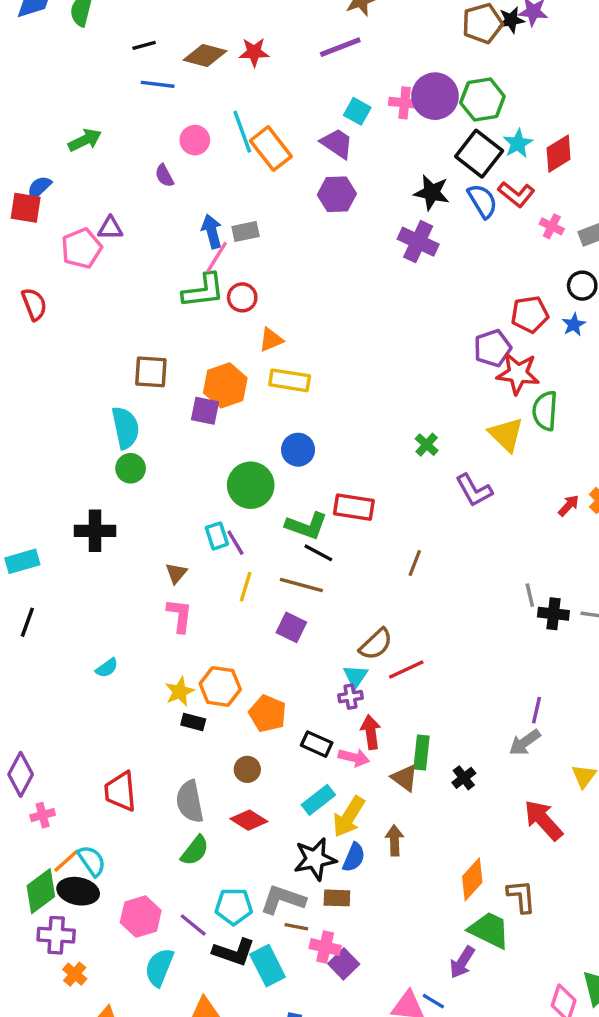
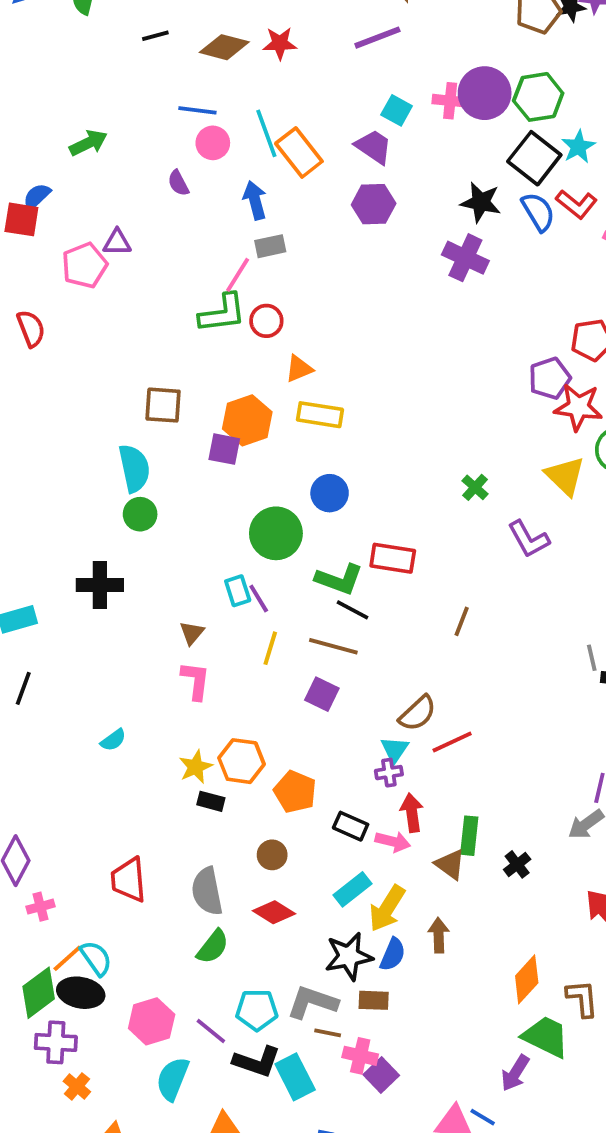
blue line: (158, 84) -> (197, 110), moved
blue arrow: (212, 231) -> (255, 200), moved

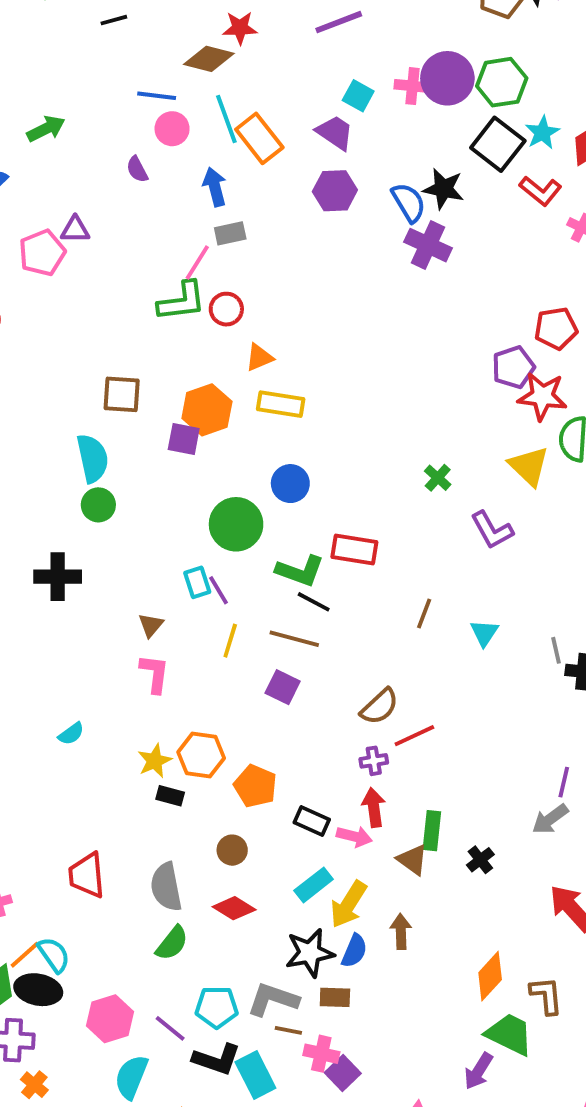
brown diamond: (224, 47) -> (209, 59), moved
blue semicircle: (538, 212) -> (409, 202), moved
cyan triangle: (395, 750) -> (484, 633), moved
purple cross: (389, 773) -> (374, 761), moved

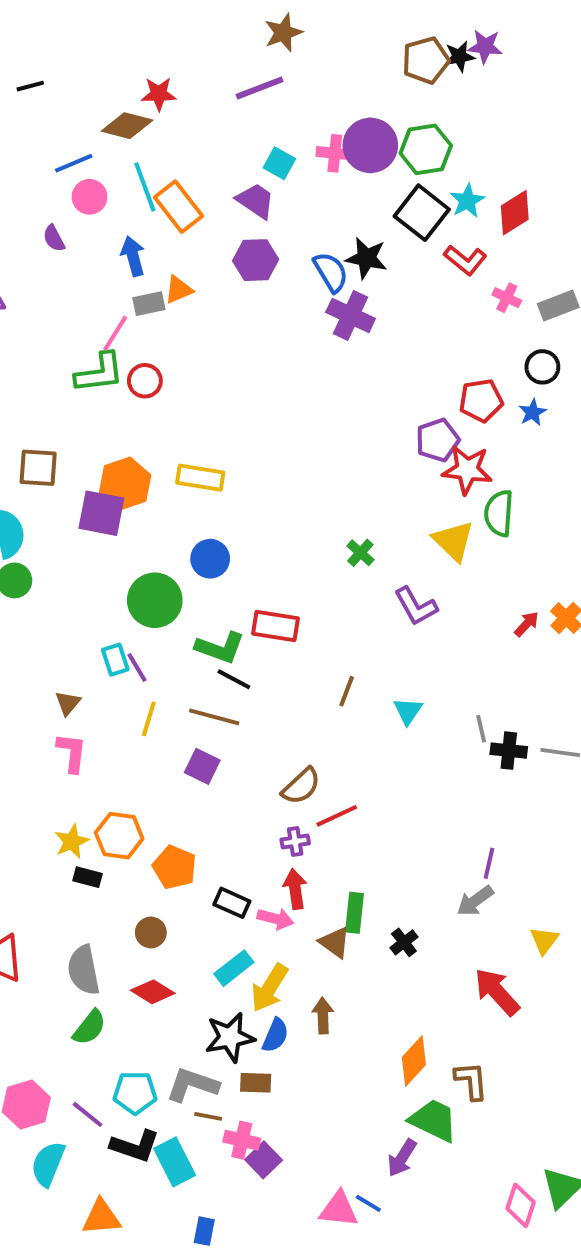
blue line: (157, 96) -> (74, 163), turned -30
orange triangle: (259, 358) -> (179, 290), moved
purple square: (184, 439) -> (101, 513), size x1.4

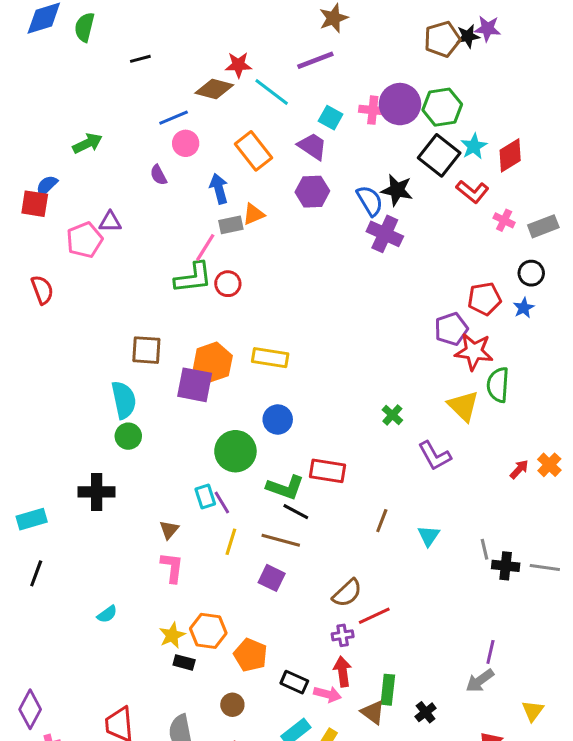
cyan line: (145, 187) -> (272, 92), moved, turned -33

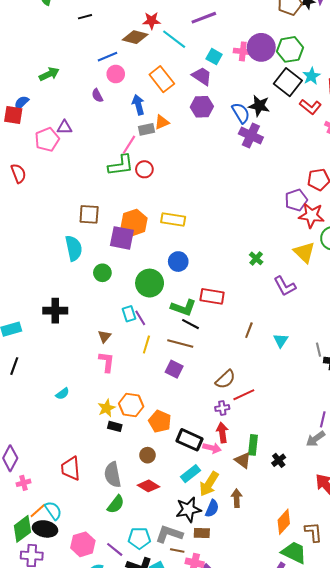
green circle: (128, 436) -> (102, 273), moved
black rectangle: (294, 682) -> (189, 440), size x1.4

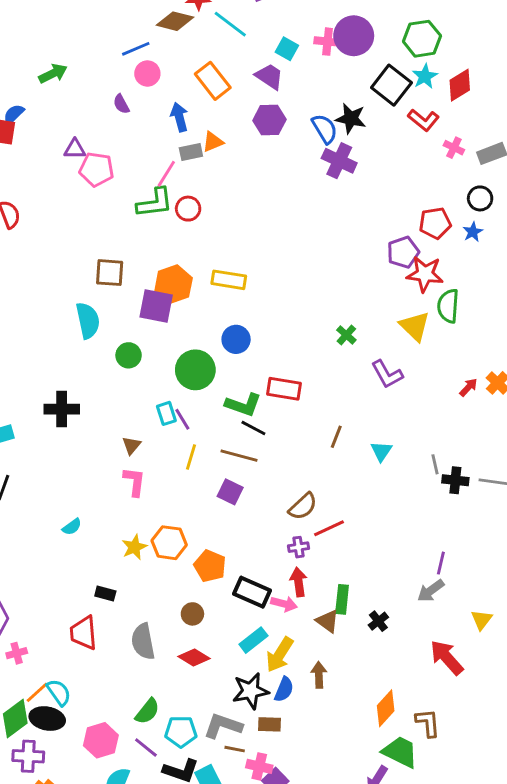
green hexagon: (290, 49) -> (422, 39), moved
pink pentagon: (47, 140) -> (97, 169), moved, turned 30
black rectangle: (115, 426) -> (105, 594), moved
green semicircle: (116, 504) -> (147, 711), moved

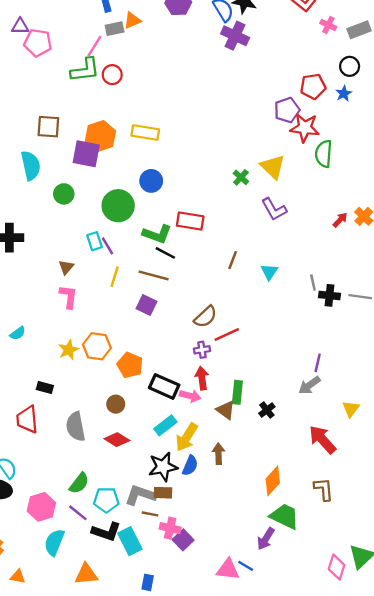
yellow triangle: (415, 326) -> (273, 167), moved
brown L-shape: (428, 723) -> (324, 489), moved
brown rectangle: (269, 724) -> (163, 493), moved

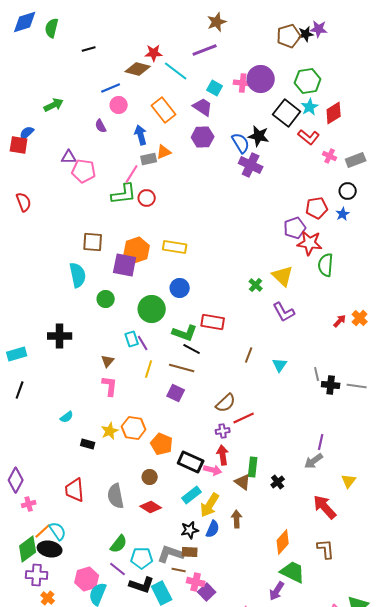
black rectangle: (45, 388) -> (88, 444), moved
black star: (163, 467) -> (190, 530), size x0.7
pink hexagon: (41, 507) -> (87, 579), moved

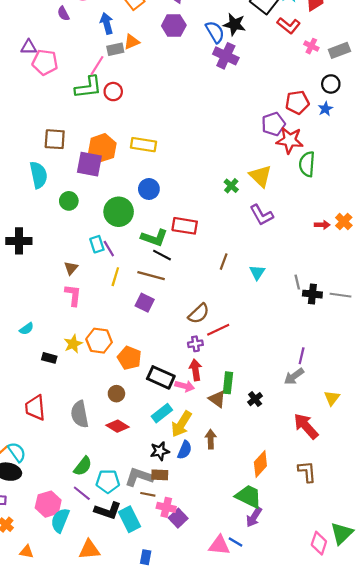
red arrow: (340, 321) -> (322, 225), turned 48
green trapezoid: (293, 572) -> (249, 497), moved

